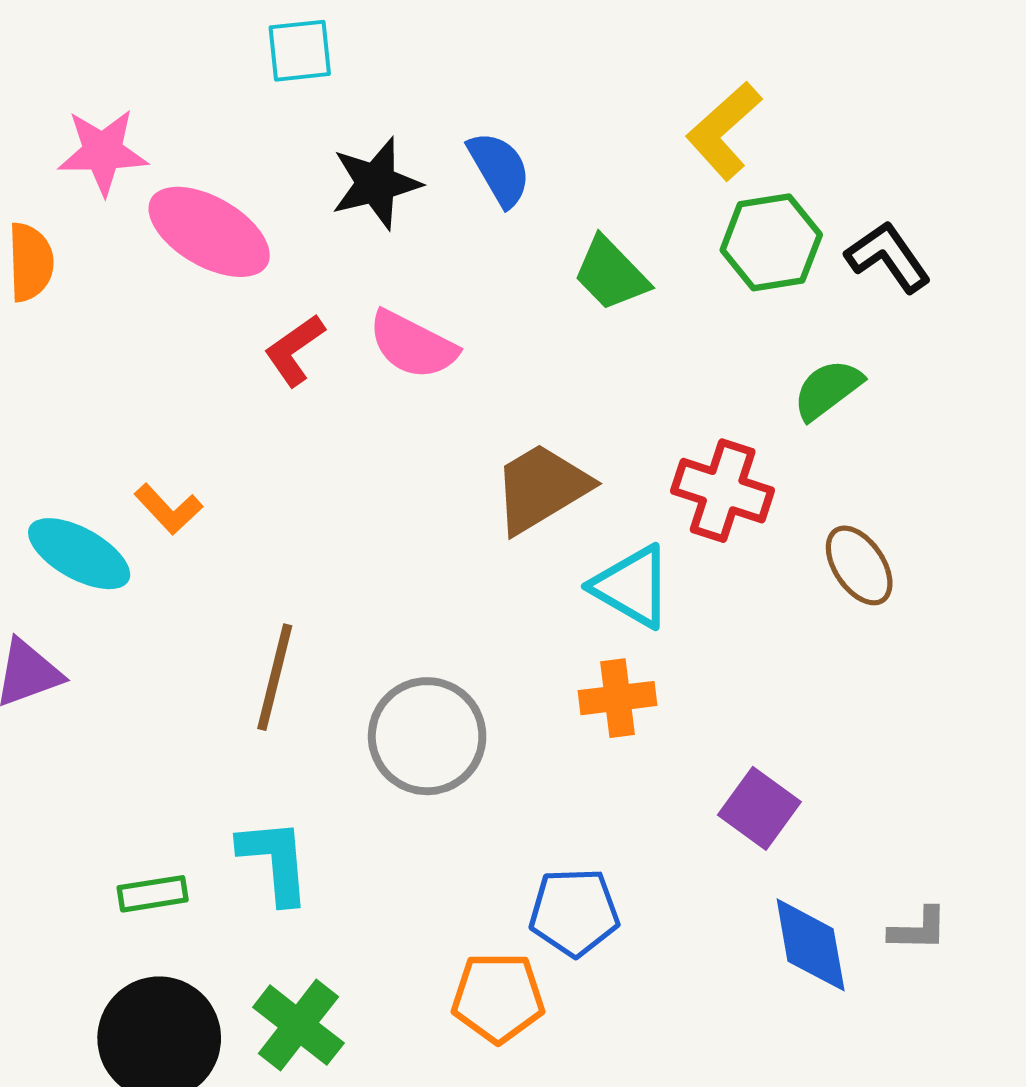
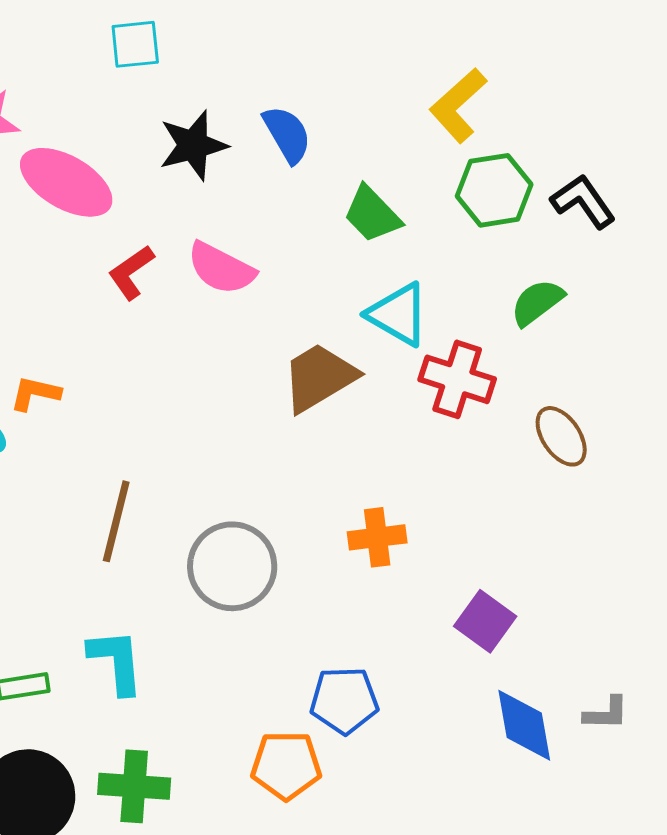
orange L-shape: (168, 509) -> (35, 393), turned 146
cyan triangle: (632, 586) -> (398, 314), moved
green cross: (298, 1025) -> (134, 786), turned -34

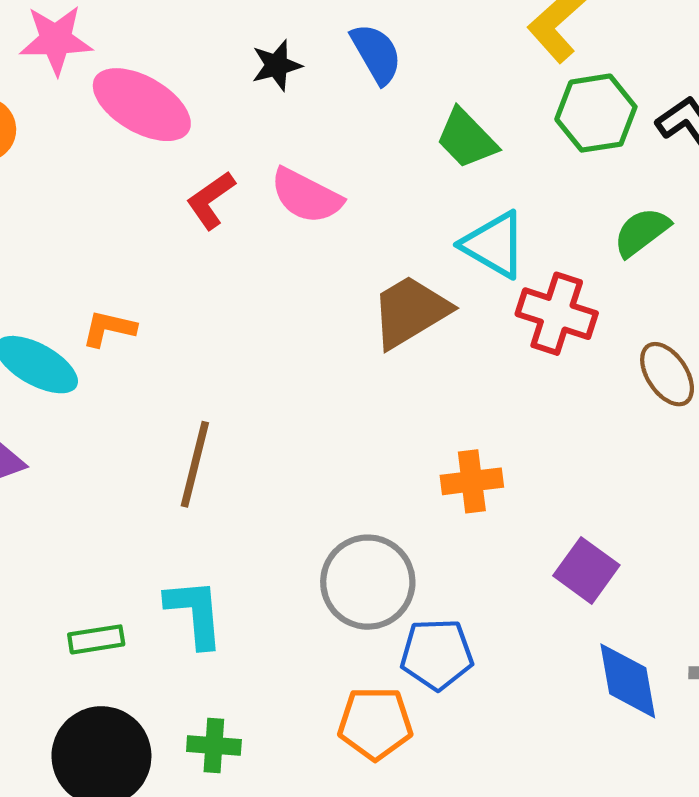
black star: (193, 145) -> (277, 65), size x0.7
gray circle: (232, 566) -> (368, 582), moved
green cross: (134, 786) -> (214, 746), size x0.7

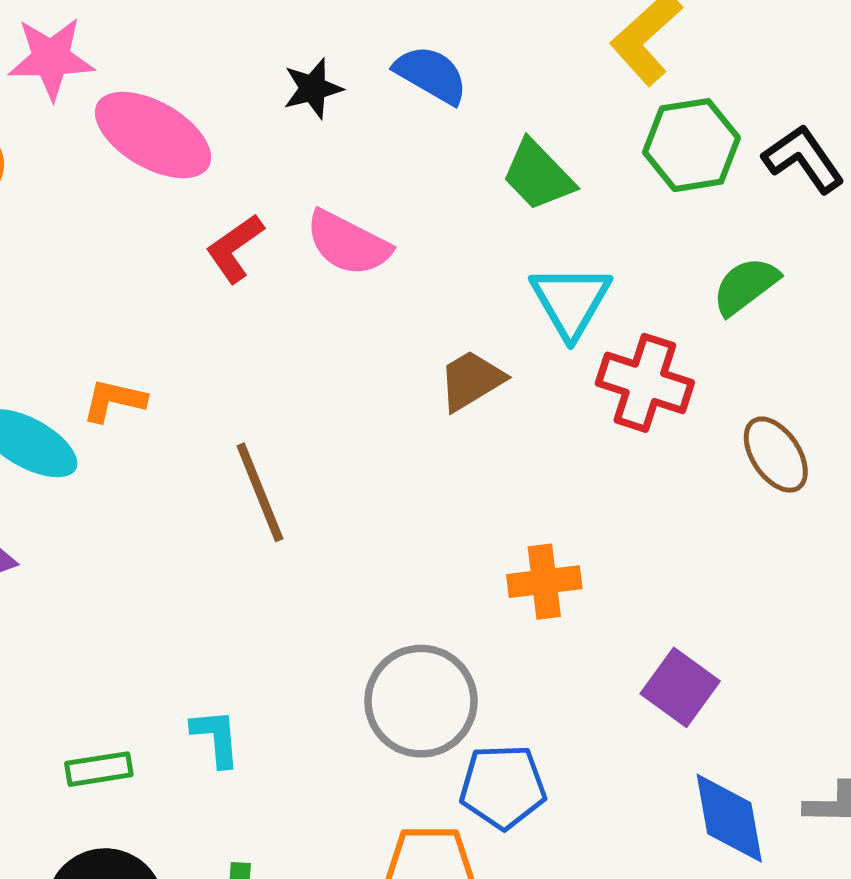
blue semicircle: (376, 54) -> (431, 75), turned -30
cyan triangle: (494, 245) -> (571, 301), turned 30
brown trapezoid: (410, 312) -> (471, 380), size x0.7
brown line: (195, 464) -> (260, 492), moved, turned -36
cyan L-shape: (195, 613) -> (216, 738), size x0.7

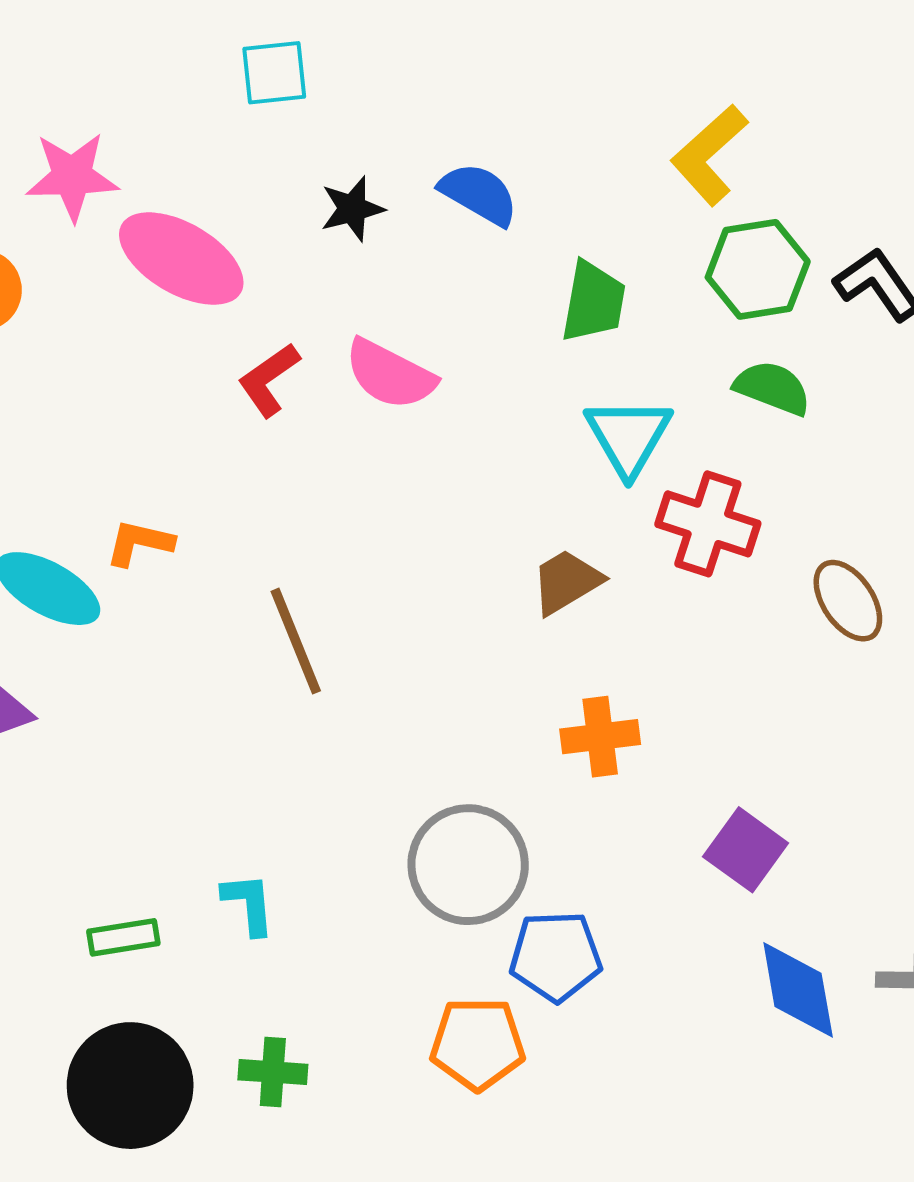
green trapezoid: (538, 175) -> (593, 302), turned -126
green semicircle: (746, 286) -> (773, 388), moved, turned 58
brown trapezoid: (471, 380) -> (566, 582), moved

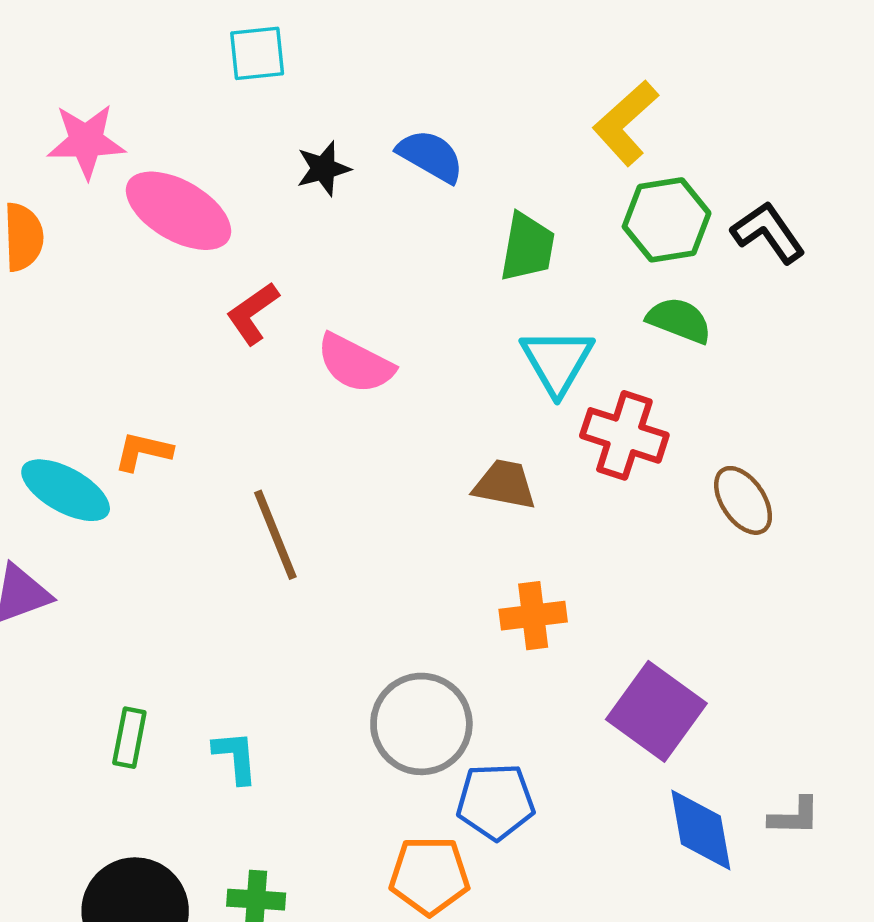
pink semicircle: (390, 374) -> (355, 364), moved
brown trapezoid: (566, 582) -> (505, 484), turned 42
purple square: (746, 850) -> (656, 711), size x1.4
green rectangle: (123, 937) -> (129, 738), moved, turned -70

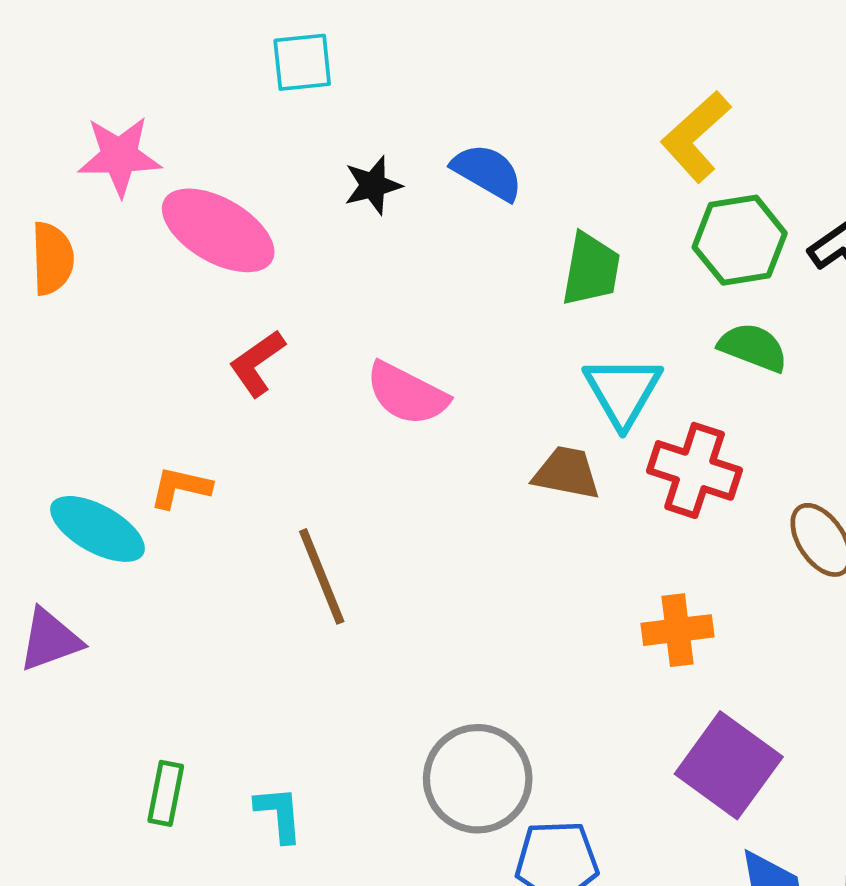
red L-shape: (253, 313) -> (257, 363), moved
brown trapezoid: (505, 484) -> (567, 473), moved
orange cross: (533, 616) -> (677, 630), moved

